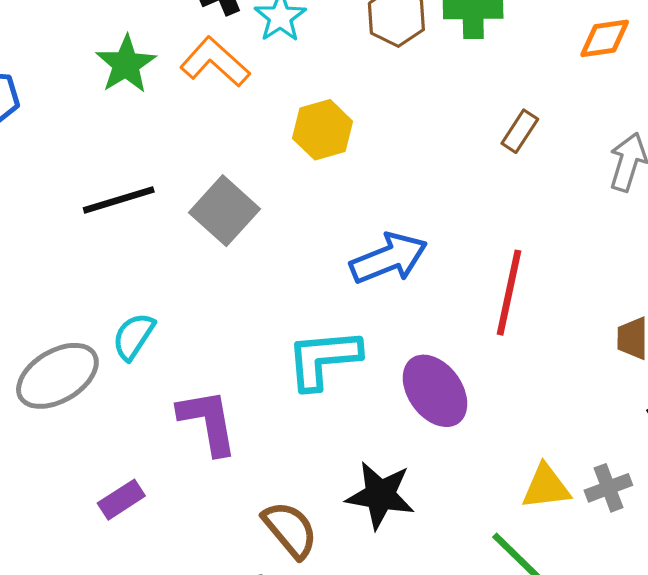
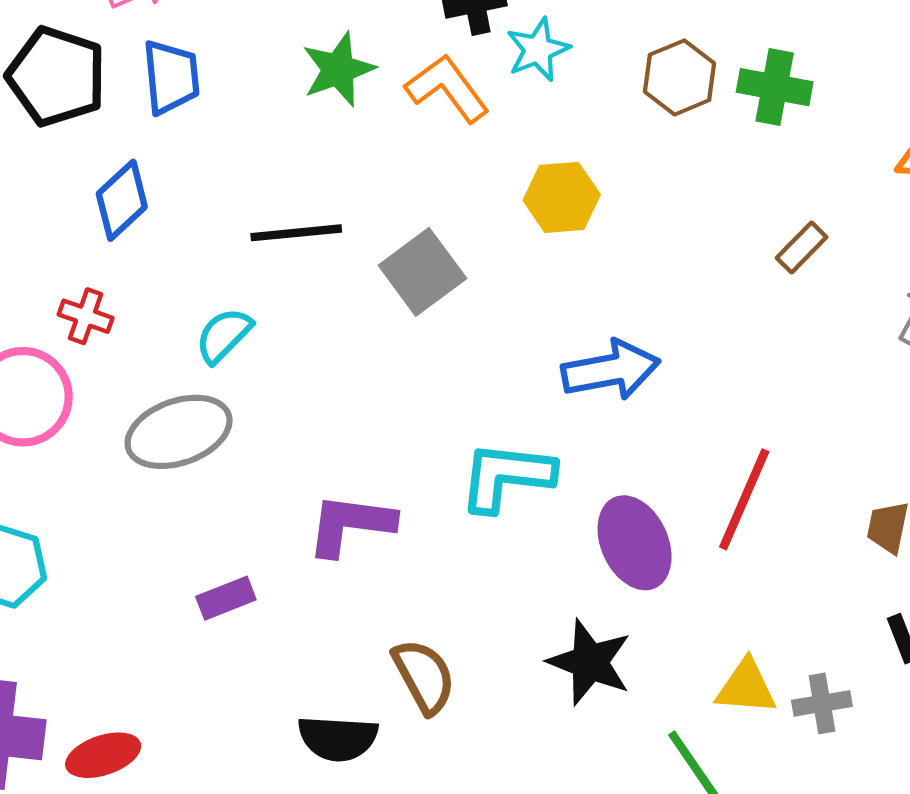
red line: (509, 293) -> (744, 499), moved
cyan semicircle: (134, 336) -> (224, 335), moved
purple L-shape: (208, 422) -> (350, 525), turned -84
black star: (380, 495) -> (590, 662), moved

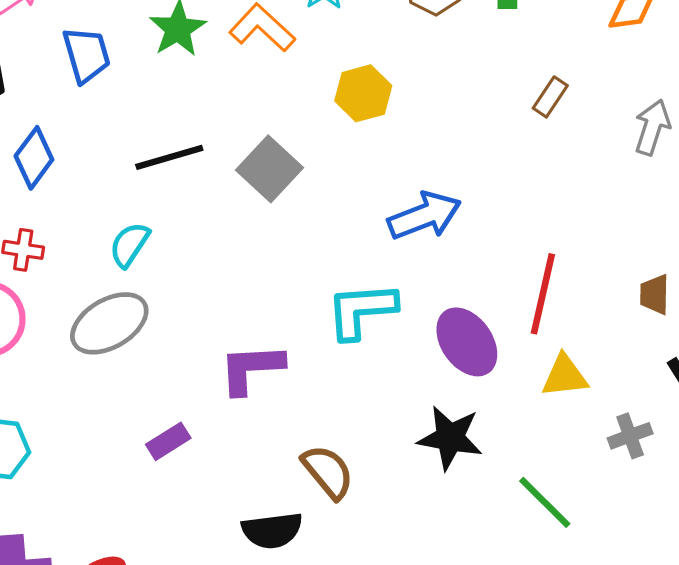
blue trapezoid: (171, 77) -> (86, 55), moved
yellow triangle: (746, 687) -> (565, 376), moved

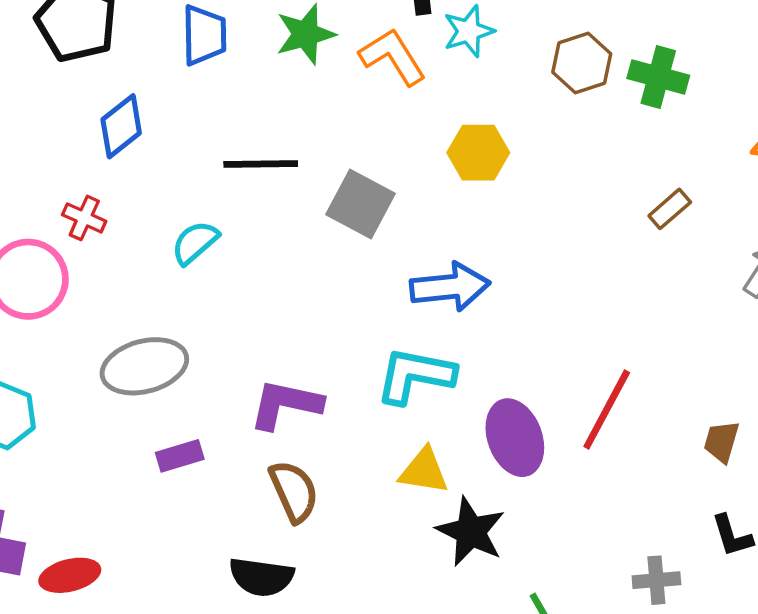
gray square: (269, 169) -> (360, 204), turned -30
blue arrow: (424, 216) -> (450, 287), moved
gray ellipse: (109, 323) -> (144, 366), moved
yellow triangle: (565, 376) -> (424, 471), moved
brown semicircle: (328, 472) -> (294, 491), moved

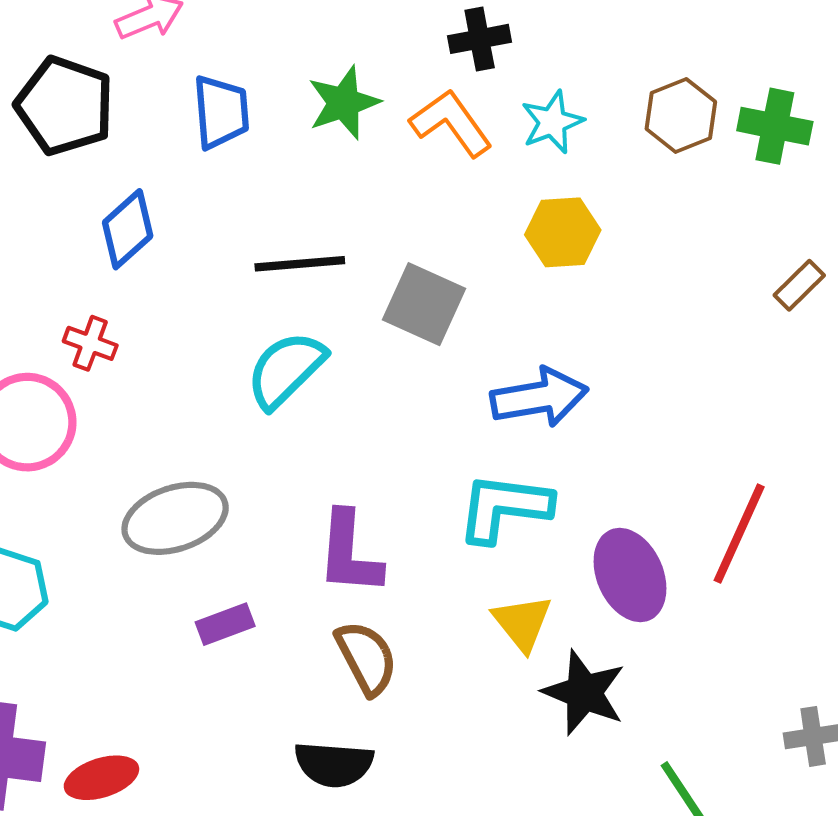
cyan star: (469, 31) -> (552, 122), moved
cyan semicircle: (195, 243) -> (286, 370), moved, size x1.4
purple L-shape: (286, 404) -> (349, 553), turned -94
yellow triangle: (424, 471) -> (522, 623), turned 46

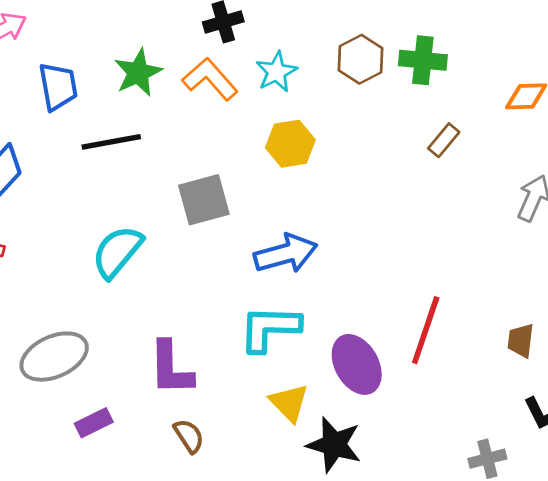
black line: (300, 264) -> (111, 142), moved
brown rectangle: (799, 285) -> (444, 140), moved
gray square: (424, 304) -> (204, 200), turned -34
brown semicircle: (366, 658) -> (189, 436), size x0.7

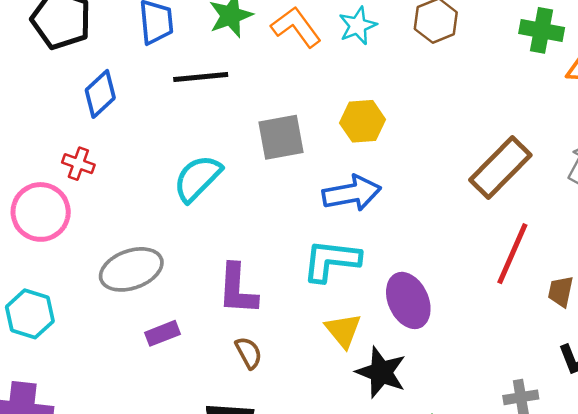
green cross: (423, 60) -> (542, 30), moved
brown rectangle: (444, 140) -> (500, 168), moved, size x2.0
yellow hexagon: (290, 144) -> (363, 121), moved
red line: (426, 330) -> (512, 254), moved

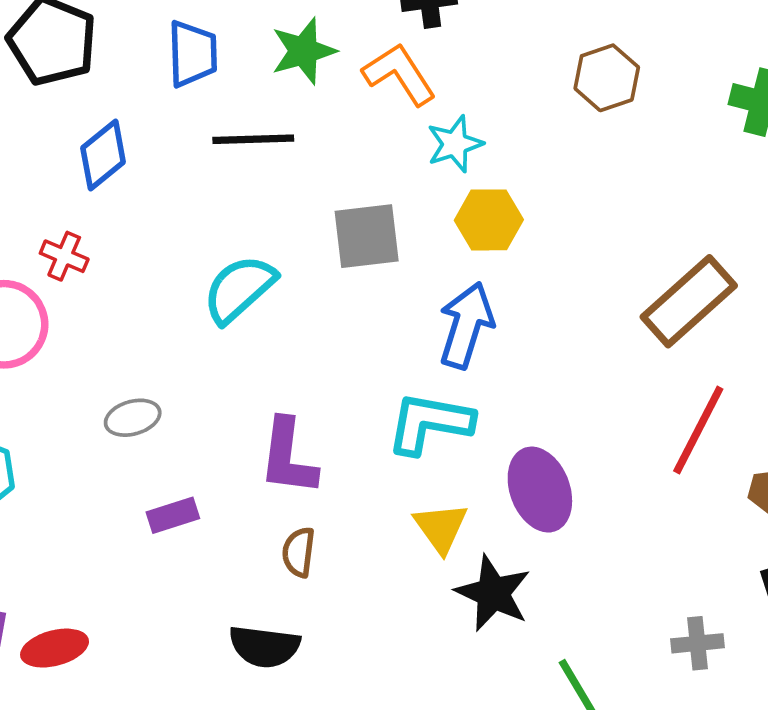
cyan star: (358, 26) -> (455, 144), moved
blue arrow: (352, 193) -> (466, 325), turned -66
gray ellipse: (131, 269) -> (133, 418), size x0.6
brown semicircle: (249, 353) -> (299, 552), turned -148

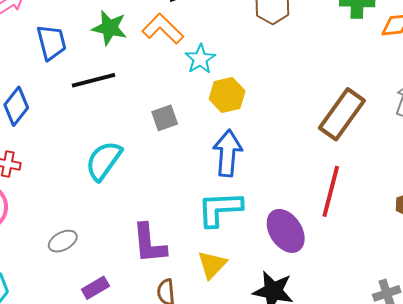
green star: (303, 51) -> (110, 28), turned -30
gray square: (367, 236) -> (165, 118), size x0.7
red line: (698, 430) -> (331, 191), moved
yellow triangle: (441, 528) -> (212, 265), moved, turned 32

